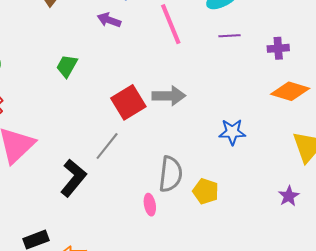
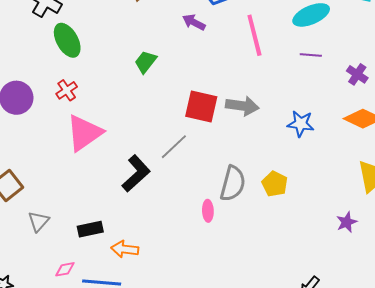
purple cross: (278, 48) -> (357, 74), turned 30
red square: (128, 102) -> (201, 107), turned 36
blue star: (232, 132) -> (301, 124), moved
yellow pentagon: (206, 191) -> (275, 184), moved

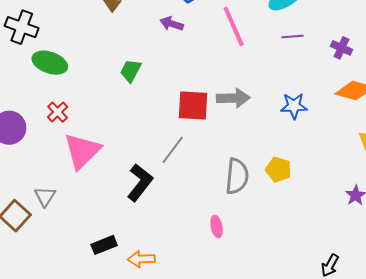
green ellipse: (67, 40) -> (50, 63), turned -32
pink ellipse: (208, 211) -> (217, 226), moved
gray triangle: (38, 221) -> (45, 197), moved

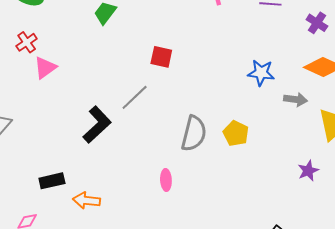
gray arrow: (233, 98) -> (296, 99), moved, size x0.7
red square: (193, 106) -> (161, 57), size x0.7
pink triangle: (82, 151) -> (45, 68), moved, size x0.6

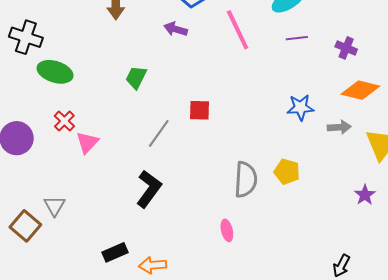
gray line: (135, 97) -> (159, 133), moved

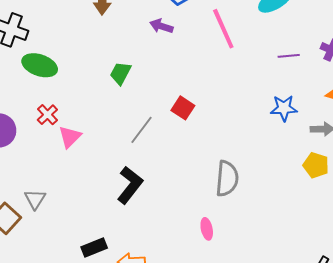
purple line: (297, 38) -> (289, 56), moved
red square: (199, 110) -> (183, 108), turned 30
yellow pentagon: (287, 172) -> (316, 165), moved

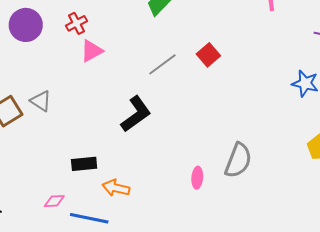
gray semicircle: (227, 179) -> (238, 160), moved
gray triangle: (35, 199) -> (41, 101), turned -45

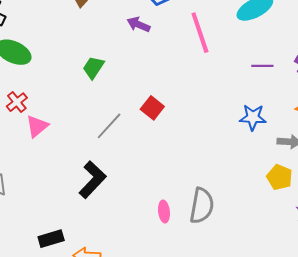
pink ellipse: (197, 178) -> (164, 211), moved

